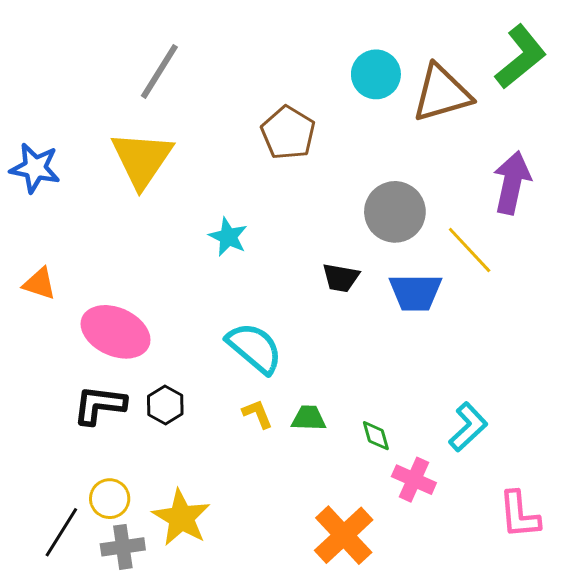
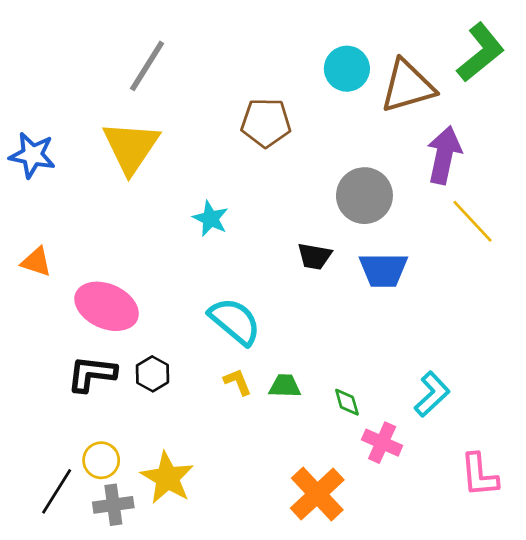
brown pentagon: (288, 133) -> (266, 123), turned -30
purple arrow: (512, 183) -> (444, 155), moved
yellow line: (470, 250) -> (472, 221), moved

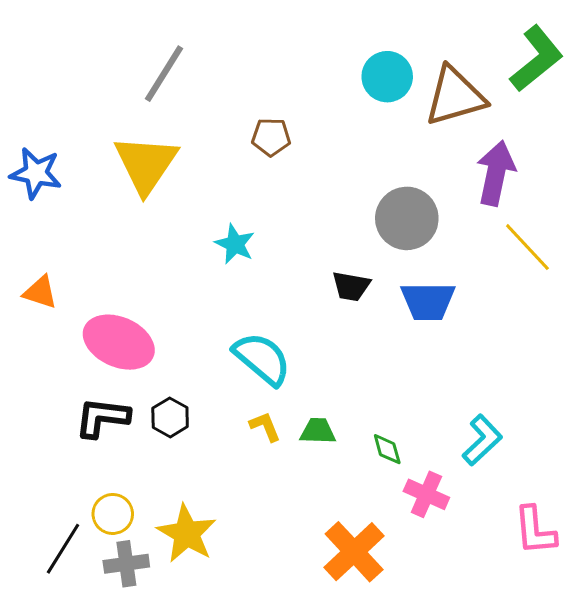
brown pentagon: (266, 123) -> (271, 137), moved, size x0.7

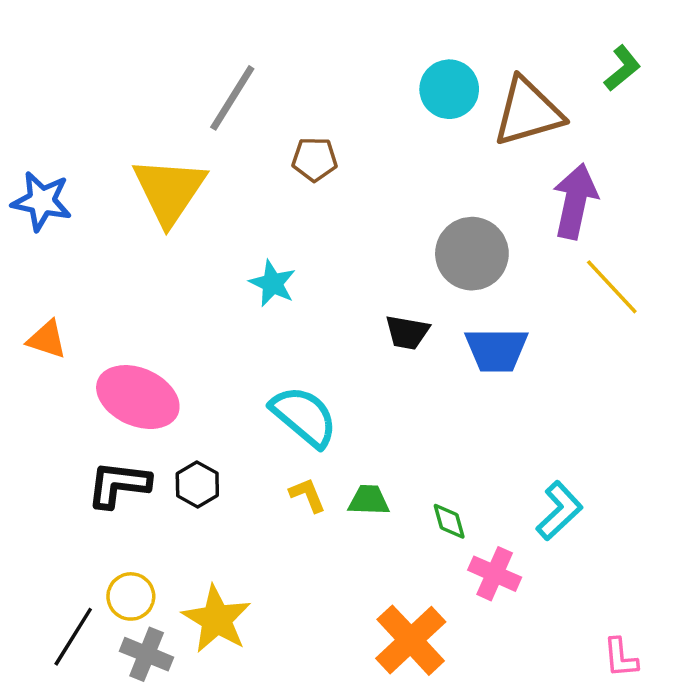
green L-shape: (536, 59) -> (622, 68), size x0.6
gray line: (164, 74) -> (232, 98), moved
pink L-shape: (535, 531) -> (621, 658), moved, size x0.7
gray cross: (126, 564) -> (147, 654), turned 30

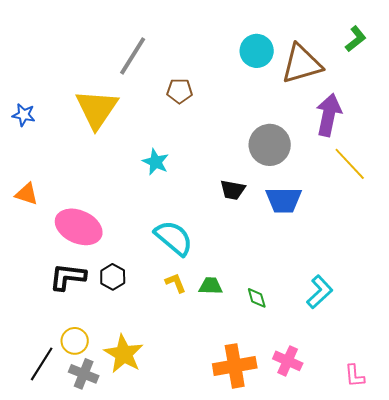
blue star: (42, 201) -> (24, 115), size x0.7
pink cross: (495, 574) -> (288, 361), moved
orange cross: (411, 640) -> (235, 366), turned 33

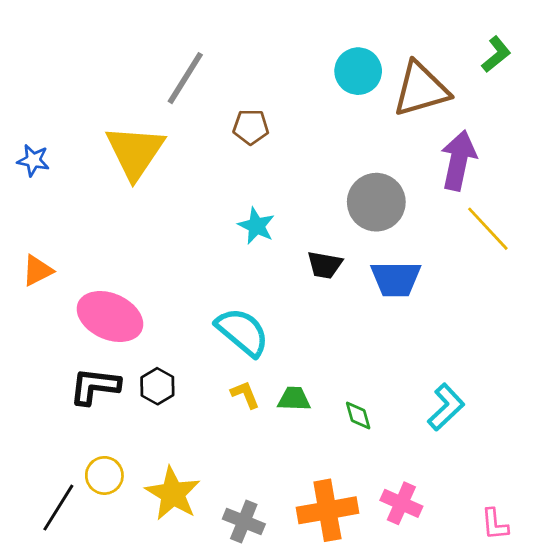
cyan star: (156, 162) -> (256, 226), moved
orange triangle: (27, 194) -> (37, 270), turned -45
gray cross: (84, 374) -> (244, 521), moved

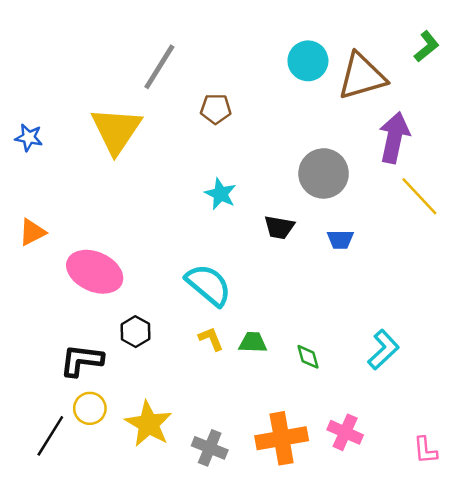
blue trapezoid: (396, 279) -> (340, 239), size x0.6
black L-shape: (95, 386) -> (81, 360), moved

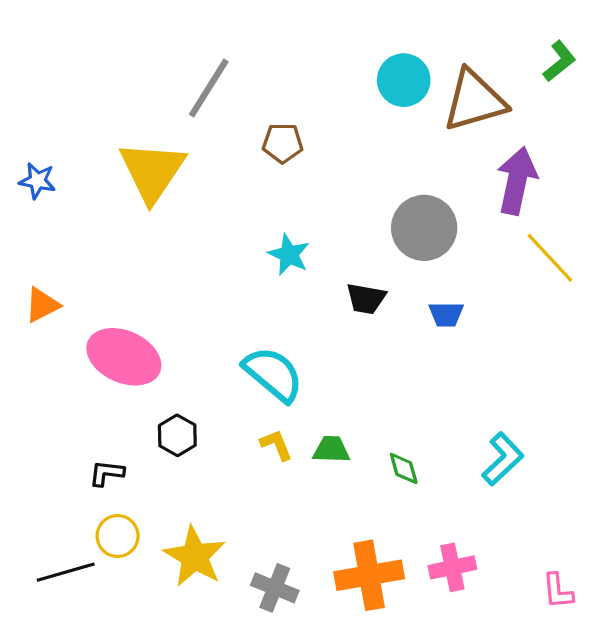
black L-shape: (81, 360) -> (107, 473), size x0.6
pink cross: (345, 432) -> (452, 567), turned -36
black line: (50, 436) -> (66, 572), turned 42

